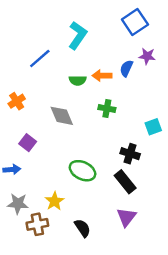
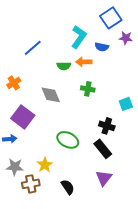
cyan L-shape: (78, 35) -> (79, 37), moved
purple star: (147, 56) -> (126, 38), moved
blue semicircle: (126, 68) -> (102, 47), moved, turned -104
purple square: (28, 143) -> (23, 117), size x1.6

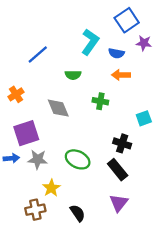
orange arrow: (84, 62) -> (121, 75), moved
purple square: (23, 117) -> (26, 133), turned 35
gray star: (15, 167) -> (38, 159), moved

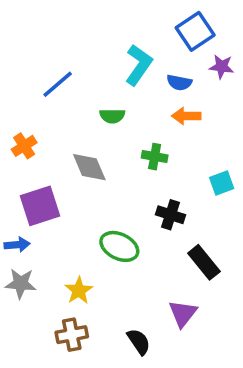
black cross: (122, 143) -> (170, 215), moved
gray star: (38, 159) -> (21, 283), moved
black rectangle: (118, 170) -> (204, 262), moved
brown cross: (35, 210) -> (72, 335), moved
black semicircle: (78, 213) -> (139, 342), moved

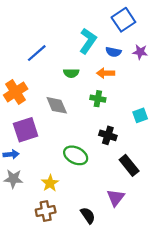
purple star: (222, 67) -> (140, 52), moved
orange arrow: (186, 116) -> (106, 73), moved
orange cross: (24, 146) -> (16, 92), size x1.5

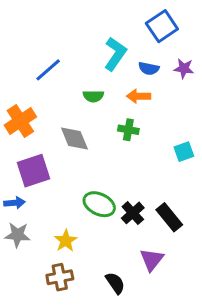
black cross: (108, 135) -> (133, 213), moved, turned 30

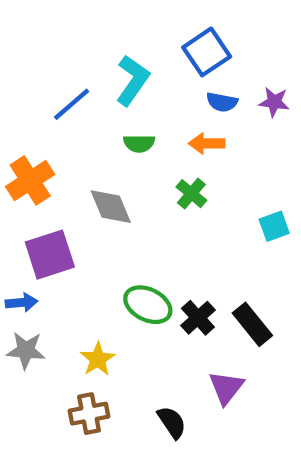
blue square: (162, 26) -> (207, 52), moved
cyan L-shape: (115, 54) -> (133, 80), moved
green cross: (128, 130) -> (191, 194), turned 30

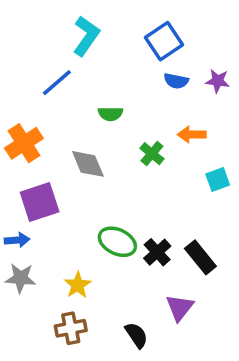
cyan L-shape: (133, 80) -> (86, 36), moved
orange arrow: (207, 143) -> (192, 135), moved

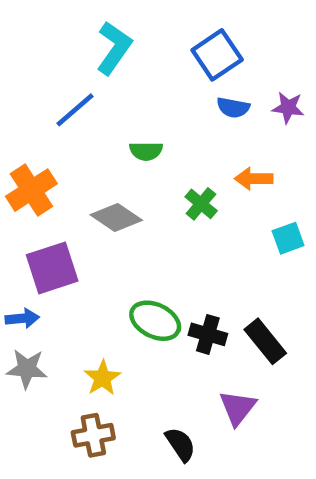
gray diamond: (88, 164) -> (116, 218), turned -33
black cross: (157, 252) -> (208, 334), turned -32

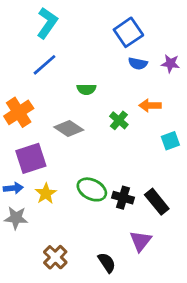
cyan L-shape: (114, 48) -> (47, 23), moved
yellow star: (102, 378) -> (46, 194), moved
brown cross: (93, 435) -> (55, 257), turned -35

